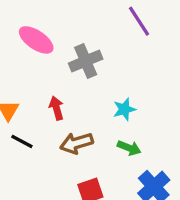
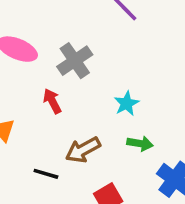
red arrow: (56, 108) -> (52, 101), moved
black line: (22, 141) -> (46, 174), moved

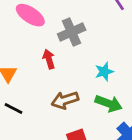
green arrow: (140, 143) -> (109, 103), size x1.4
black line: (46, 174) -> (13, 109), moved

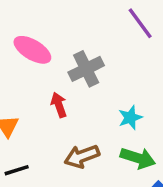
black line: (13, 109) -> (17, 170), turned -42

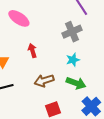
gray cross: (86, 69) -> (72, 32), moved

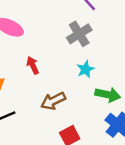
green arrow: (76, 83) -> (108, 95), moved

